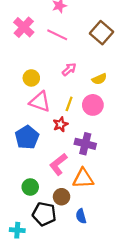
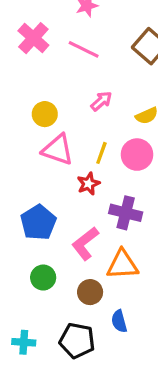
blue pentagon: (27, 137) -> (38, 222), moved
black pentagon: (44, 214) -> (77, 341), moved

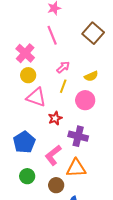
pink cross: (33, 38) -> (25, 53), moved
pink line: (84, 49) -> (52, 35), turned 42
yellow line: (101, 153) -> (63, 86), moved

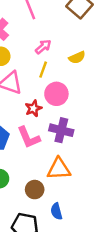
pink circle: (85, 100) -> (56, 94), moved
pink L-shape: (53, 155) -> (29, 137), moved, turned -75

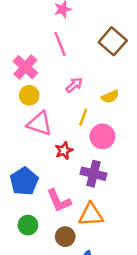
yellow line: (43, 70) -> (83, 117), moved
pink circle: (56, 94) -> (102, 136), moved
pink L-shape: (29, 137) -> (59, 201), moved

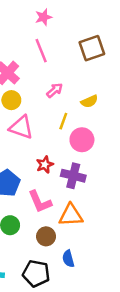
brown square: (113, 41) -> (92, 48), turned 30
red star: (64, 151) -> (45, 165), moved

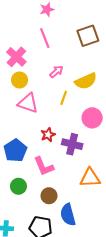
yellow semicircle: (89, 101) -> (86, 81), size x1.5
pink circle: (82, 140) -> (92, 118), moved
orange triangle: (71, 215) -> (90, 178), moved
blue semicircle: (68, 259) -> (68, 215), size x1.5

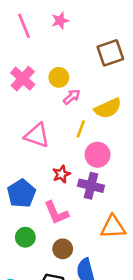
pink line: (45, 38) -> (24, 26), moved
yellow circle: (20, 80) -> (59, 77), moved
pink circle: (92, 118) -> (98, 155), moved

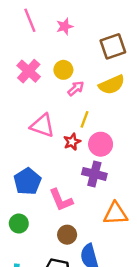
pink star: (60, 21) -> (65, 26), moved
yellow semicircle: (108, 108) -> (112, 85), moved
red star: (61, 174) -> (72, 142), moved
green circle: (25, 237) -> (19, 224), moved

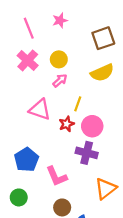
pink line: (30, 20) -> (29, 28), moved
pink arrow: (76, 88) -> (60, 81), moved
orange triangle: (115, 214) -> (106, 189), turned -35

